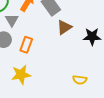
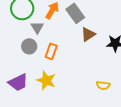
yellow star: (21, 75) -> (46, 80), turned 30

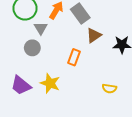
orange rectangle: (51, 51) -> (74, 57), moved
purple trapezoid: (18, 82) -> (21, 85), turned 65

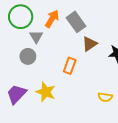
purple trapezoid: (21, 85) -> (16, 94), turned 95

